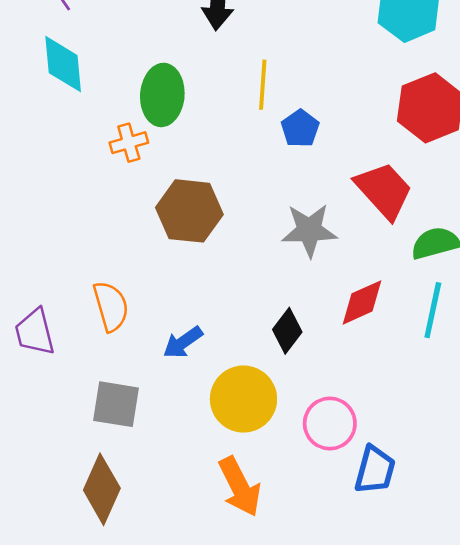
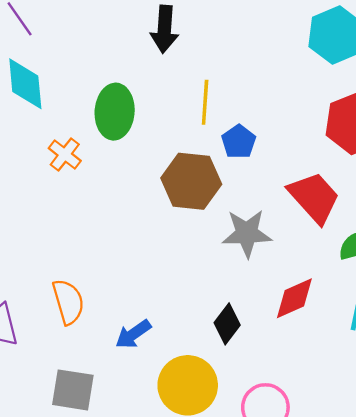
orange cross: (129, 143) -> (65, 154), moved, turned -36
brown hexagon: (189, 211) -> (191, 181), moved

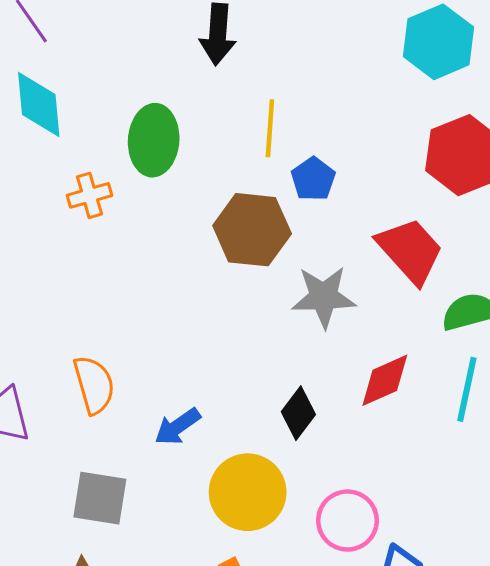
orange cross: (65, 154) -> (89, 195), turned 36

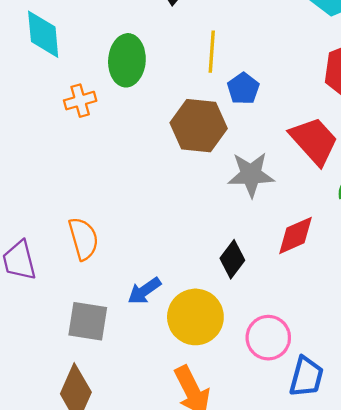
blue arrow: (177, 427) -> (144, 291), moved

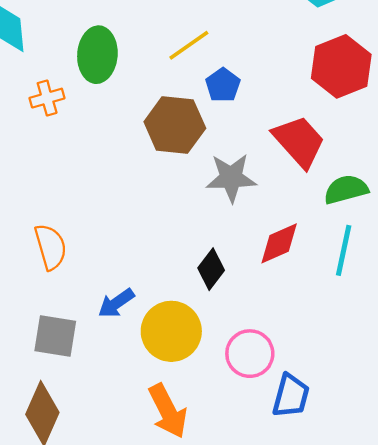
yellow line: (212, 52) -> (189, 45), turned 51

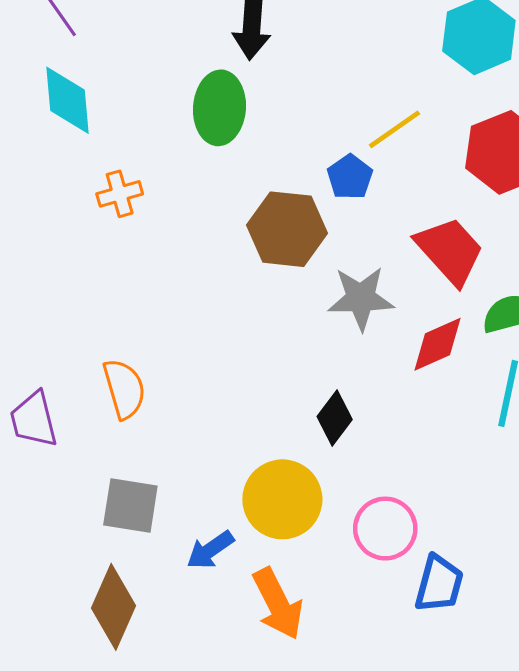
yellow line: (189, 45) -> (394, 129), moved
green ellipse: (97, 55) -> (219, 108), moved
red diamond: (279, 243) -> (437, 344), moved
blue arrow: (116, 303) -> (210, 550), moved

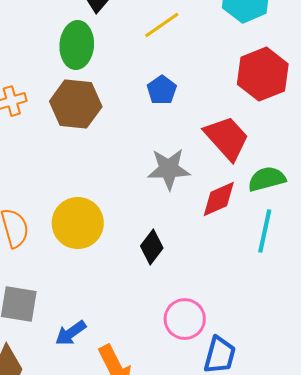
yellow line: (394, 129) -> (162, 25), moved
brown hexagon: (287, 229) -> (76, 104), moved
yellow circle: (282, 499) -> (78, 223), moved

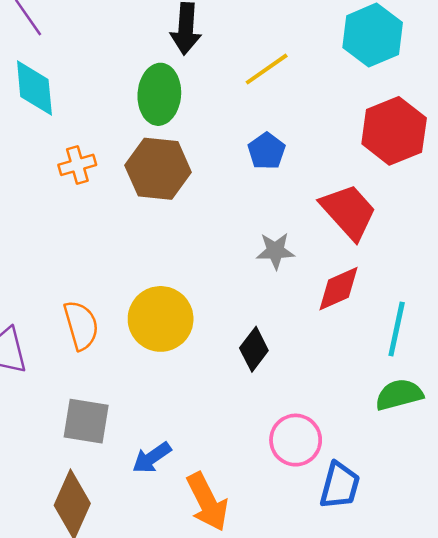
gray star: (169, 169) -> (275, 251), size x0.7
green semicircle: (267, 179) -> (399, 395), moved

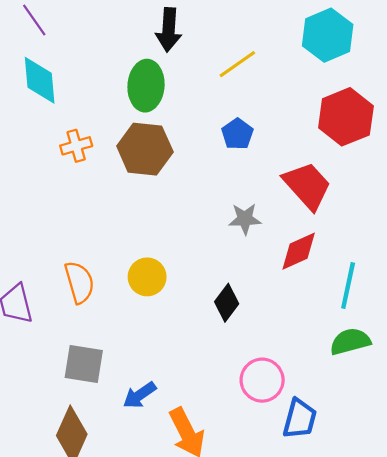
yellow circle: (161, 319) -> (147, 277), size x0.7

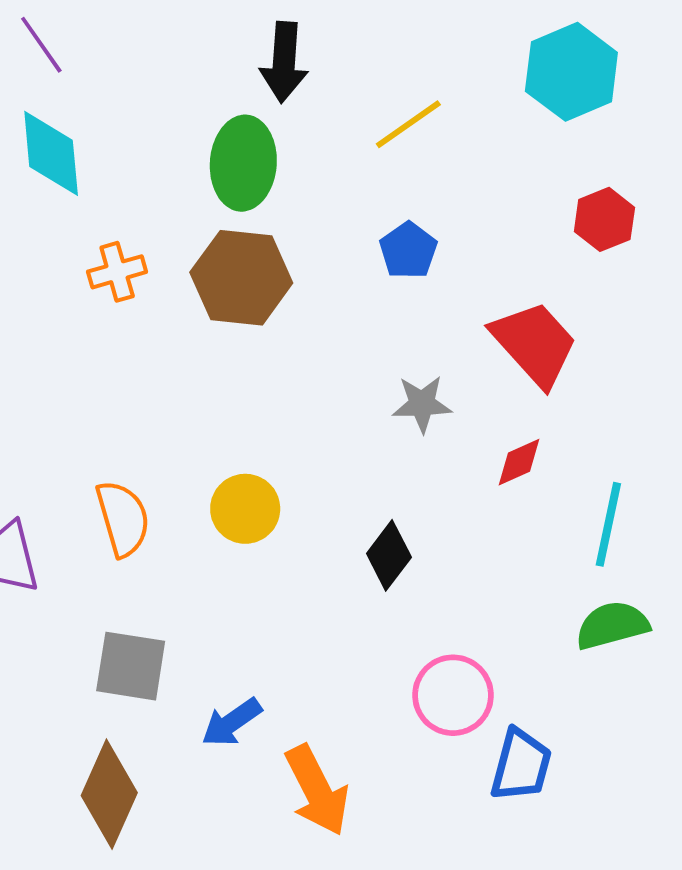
red hexagon: (346, 117) -> (604, 219), size x0.6
red diamond: (299, 251) -> (519, 462), size x0.7

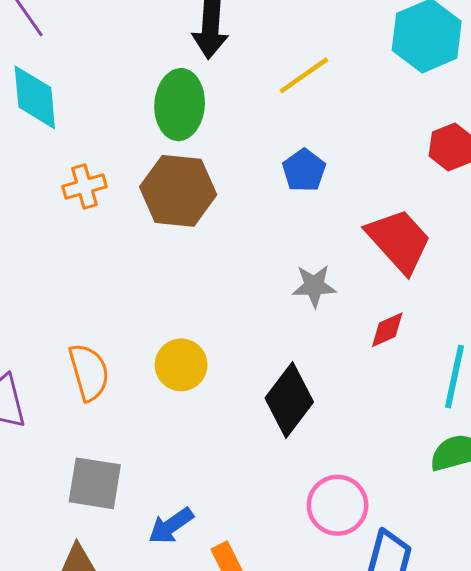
black diamond: (389, 555) -> (289, 400), size x1.4

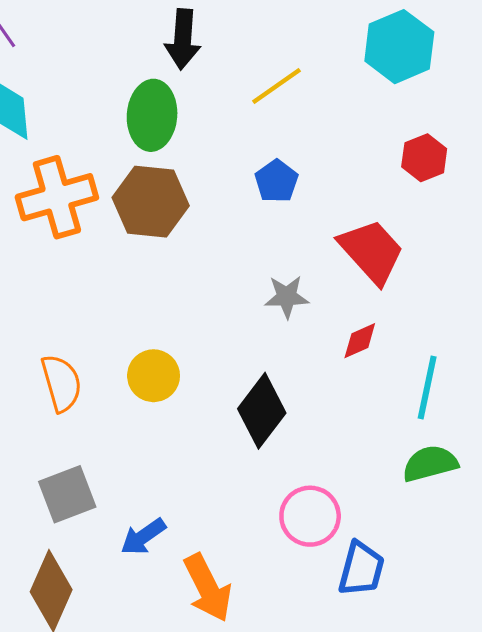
orange cross: (85, 186) -> (57, 197), size x1.8
gray square: (95, 483) -> (67, 494), turned -30

